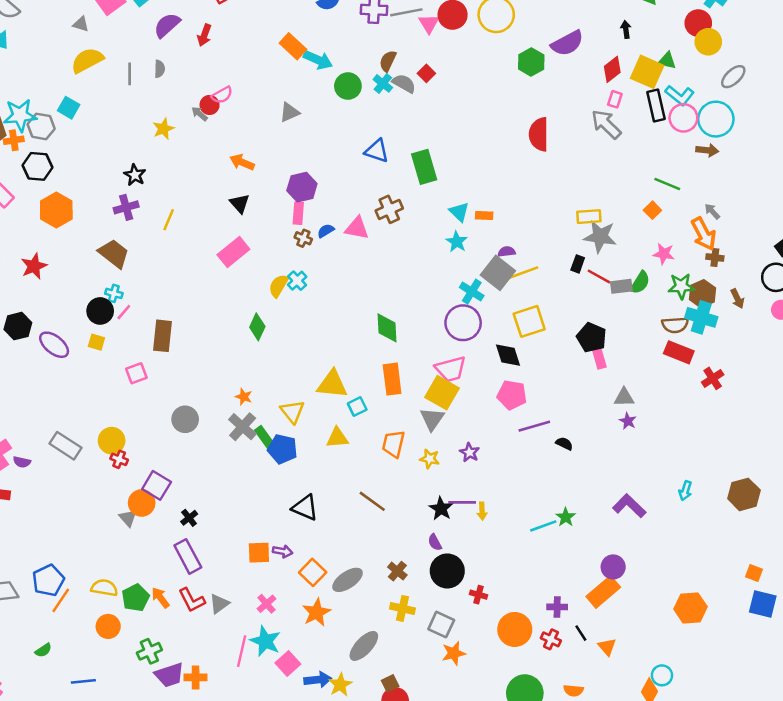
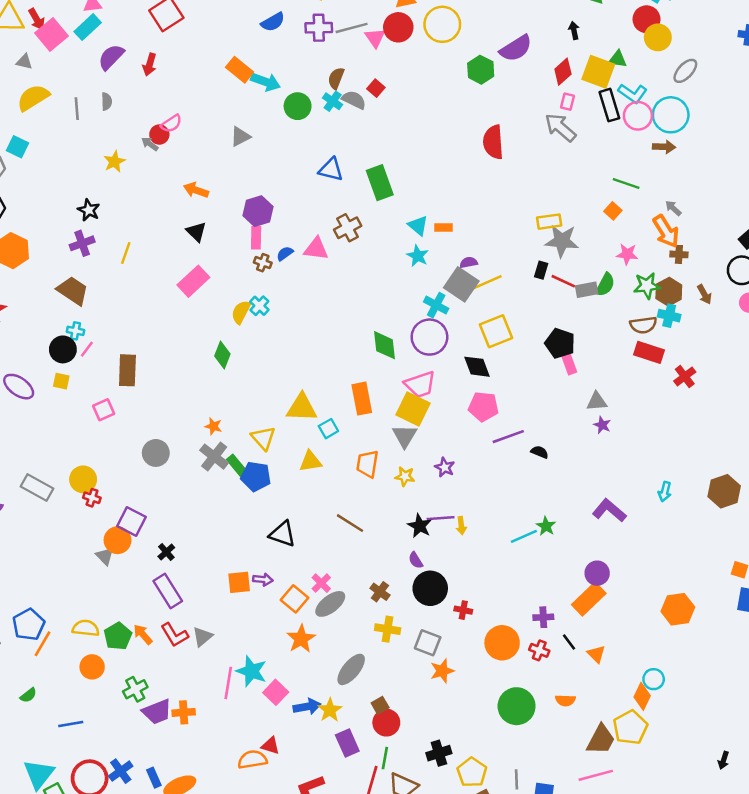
cyan cross: (701, 317) -> (669, 316), size x0.7
green diamond: (387, 328) -> (385, 345), moved
pink cross: (267, 604) -> (321, 583), moved

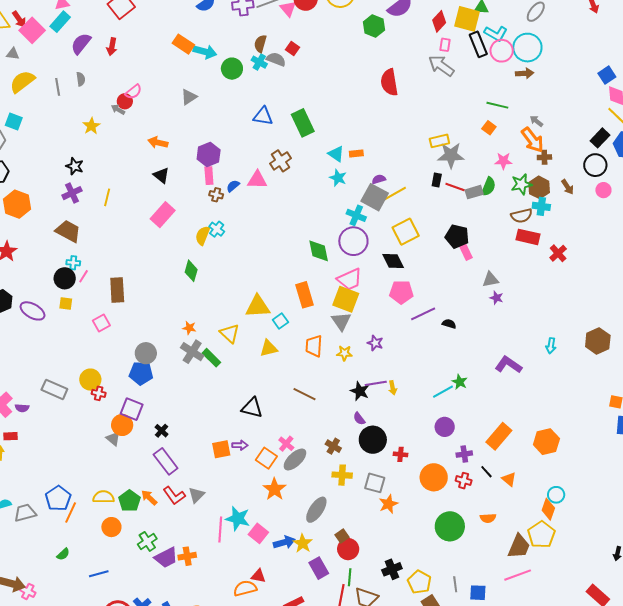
blue pentagon: (256, 476) -> (141, 373), moved
purple circle: (597, 573) -> (445, 427), moved
orange hexagon: (678, 609) -> (546, 442), moved

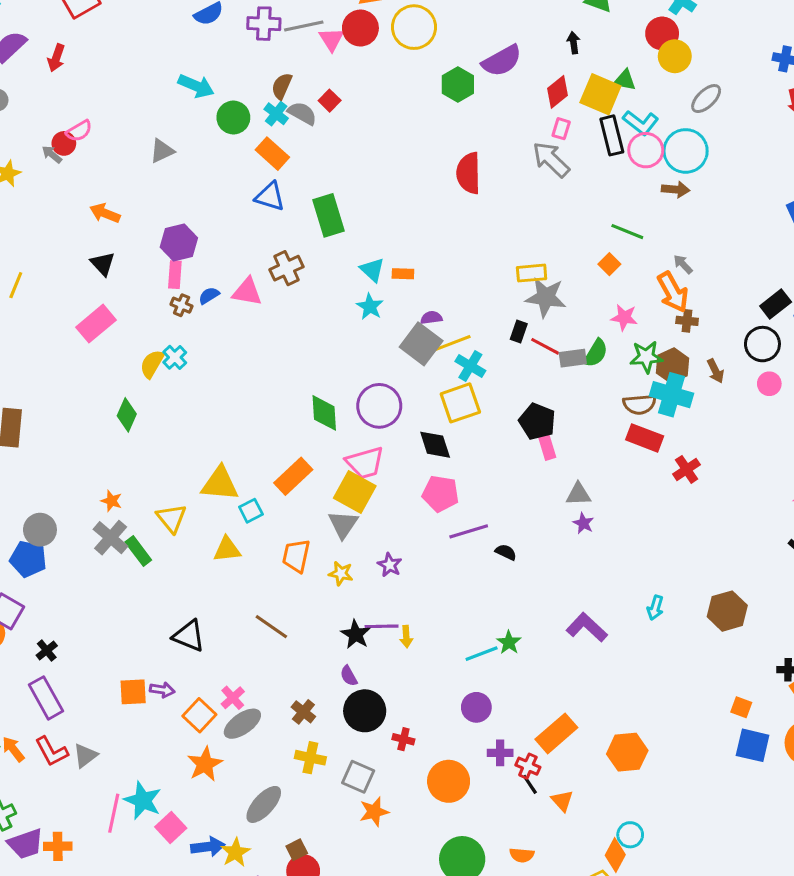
orange rectangle: (183, 44) -> (272, 154), moved
cyan cross: (541, 206) -> (671, 395), size x1.5
cyan cross: (356, 215) -> (470, 366), moved
orange rectangle: (304, 295) -> (293, 476), turned 55
red cross: (464, 481) -> (528, 766), moved

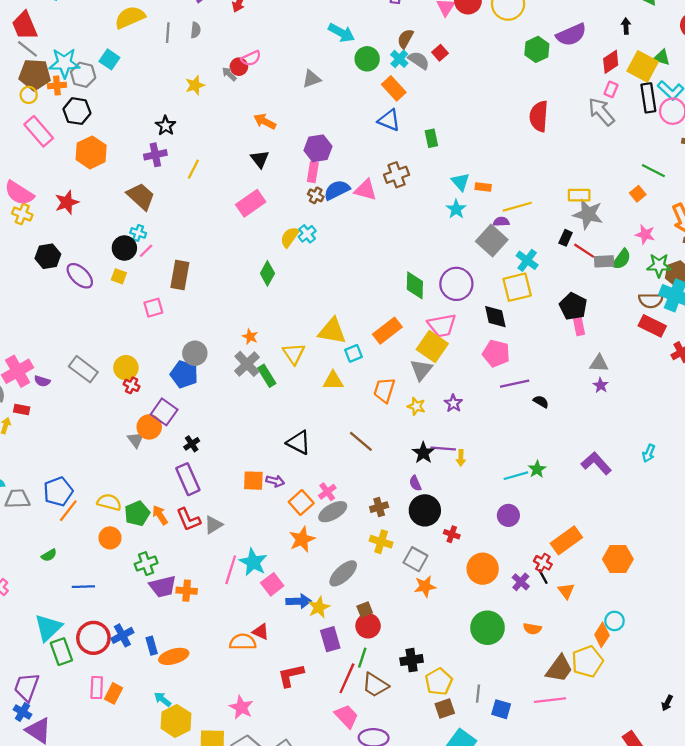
green rectangle: (328, 215) -> (431, 138), size x0.6
blue semicircle: (209, 296) -> (337, 190), size x1.6
yellow line: (452, 343) -> (517, 207), moved
brown cross: (303, 712) -> (379, 507), turned 30
purple cross: (500, 753) -> (521, 582), moved, turned 36

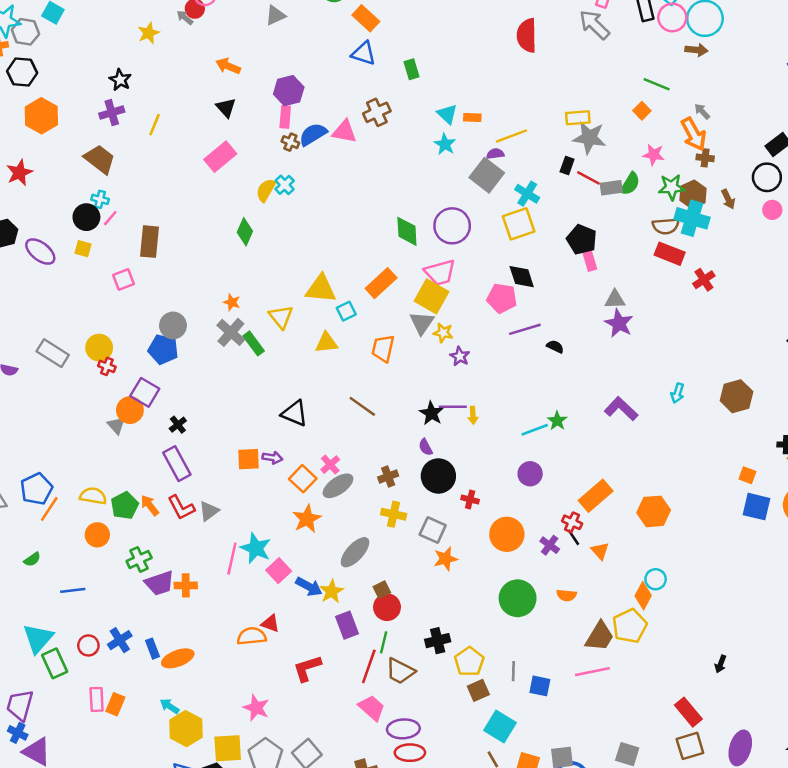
black diamond: (495, 317) -> (522, 277), moved
purple star: (601, 385) -> (619, 323), size x1.6
yellow star: (416, 406) -> (443, 333), moved
blue arrow: (299, 601) -> (309, 587), turned 35
red circle: (93, 638) -> (88, 645), size x0.6

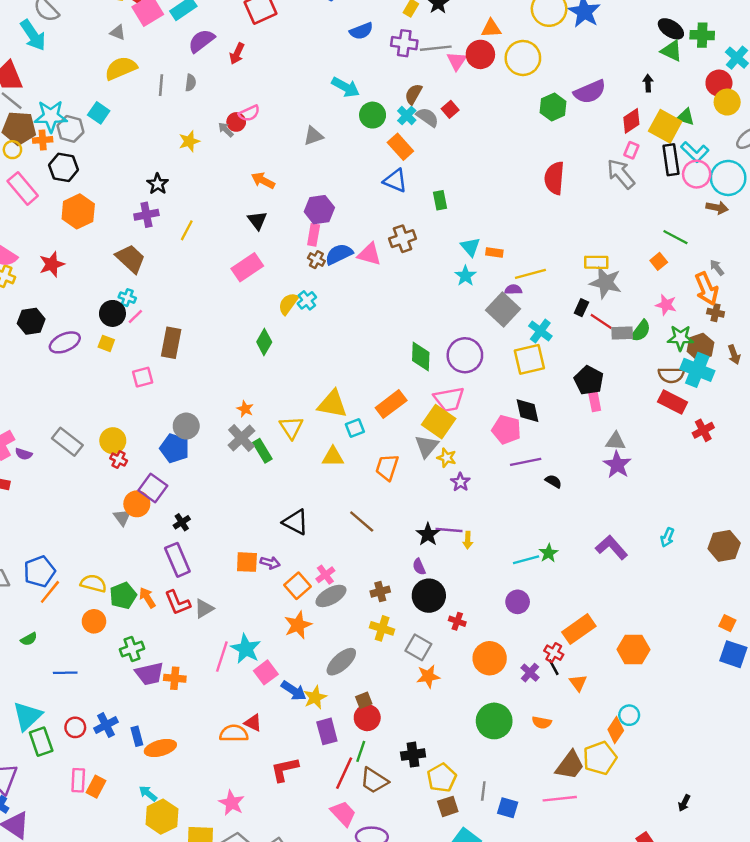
purple ellipse: (40, 251) -> (65, 342), turned -68

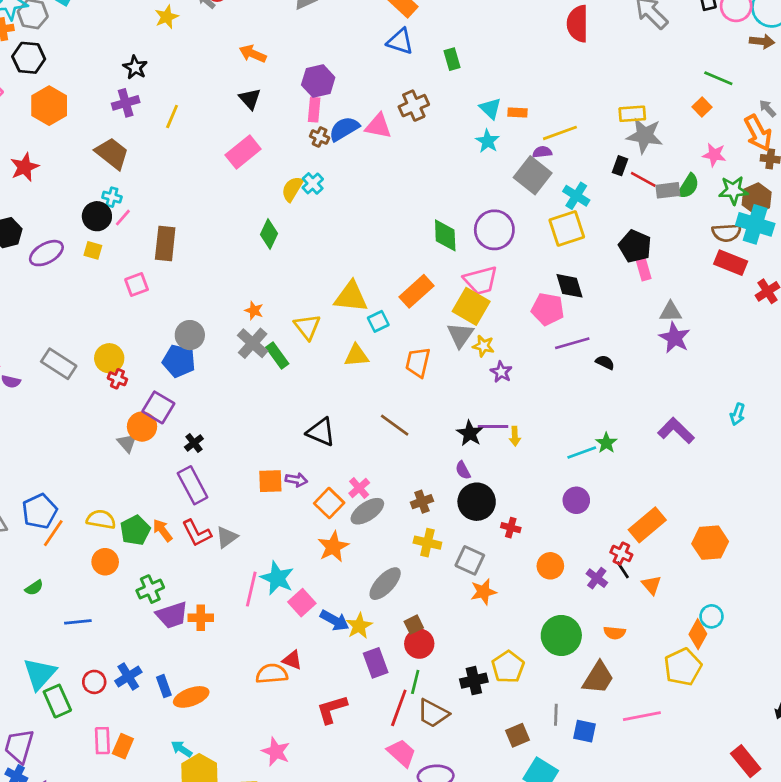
orange circle: (490, 658) -> (550, 566), size x0.7
brown trapezoid: (570, 765) -> (598, 678), moved
yellow pentagon: (442, 778) -> (508, 667), moved

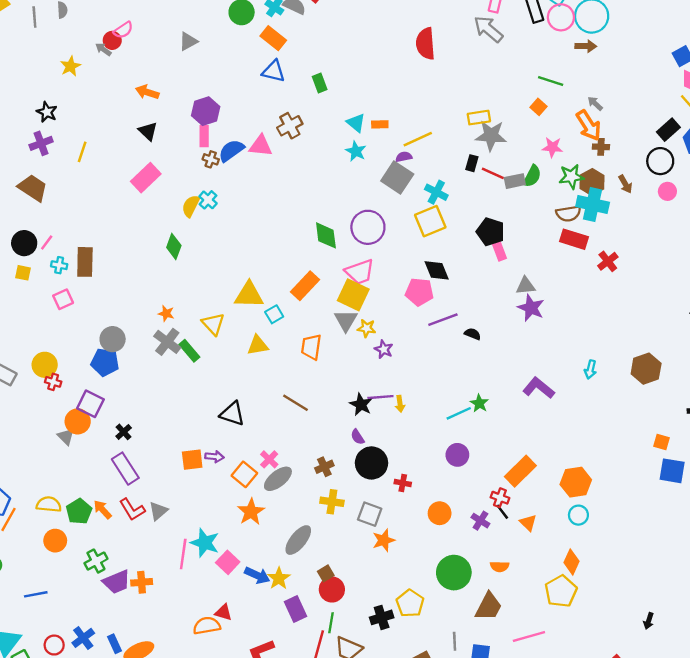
cyan cross: (112, 197) -> (59, 265), moved
cyan circle: (712, 616) -> (578, 515), moved

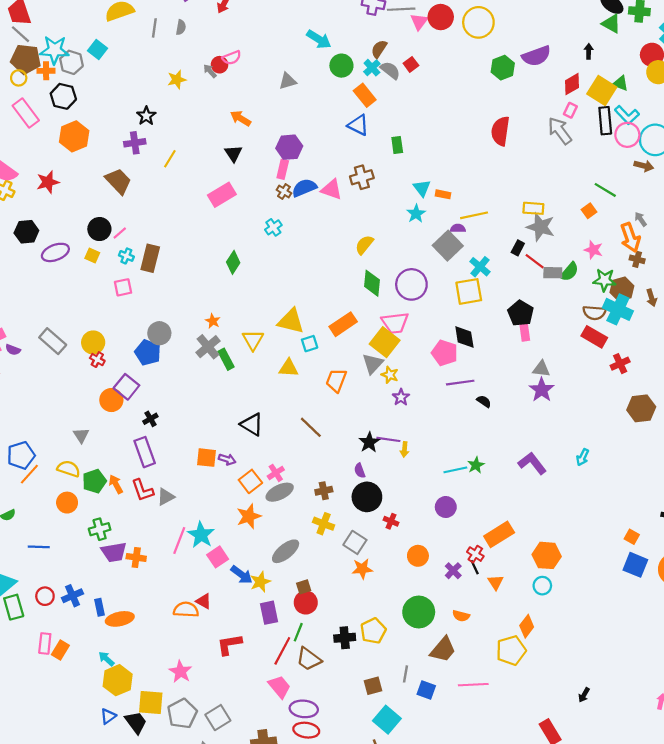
yellow semicircle: (191, 206) -> (364, 245), moved
brown hexagon: (646, 369) -> (641, 408), moved
gray triangle: (66, 437) -> (81, 435), moved

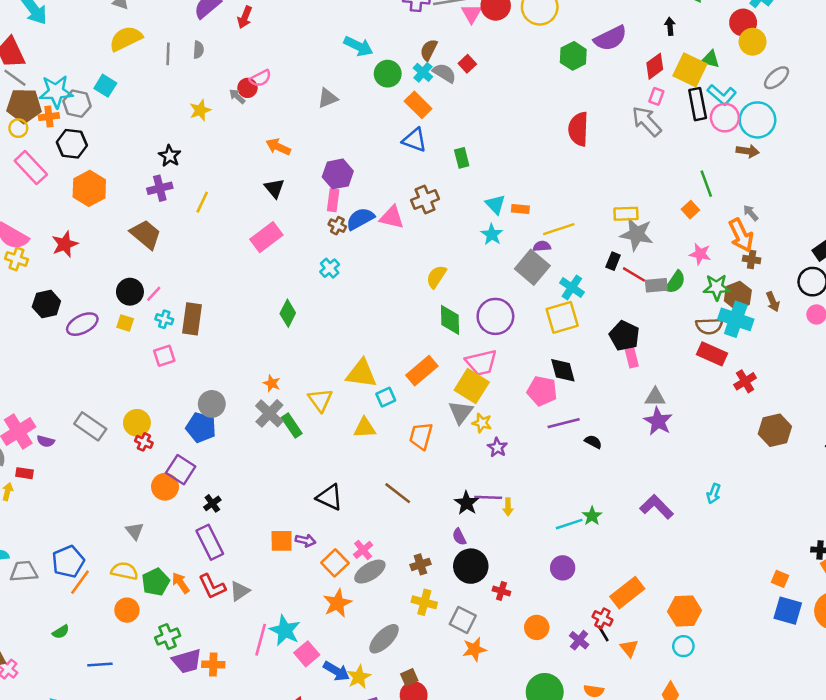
green line: (605, 190) -> (706, 184), turned 45

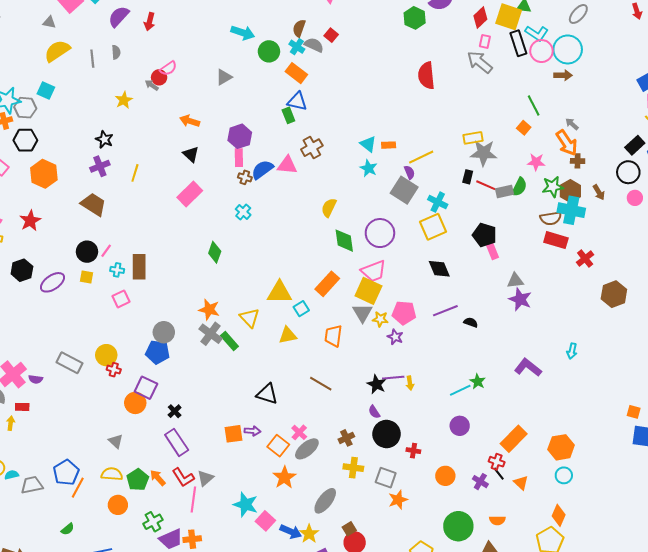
green rectangle: (462, 158) -> (288, 115), moved
purple semicircle: (542, 246) -> (409, 172), turned 80
orange star: (272, 383) -> (209, 310), size x1.5
pink pentagon: (542, 391) -> (404, 313), moved
pink line: (261, 640) -> (193, 500), moved

